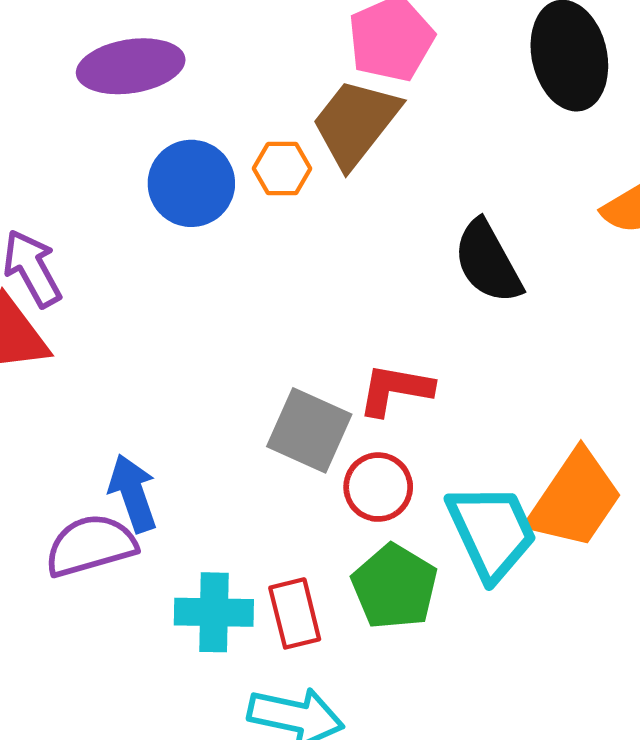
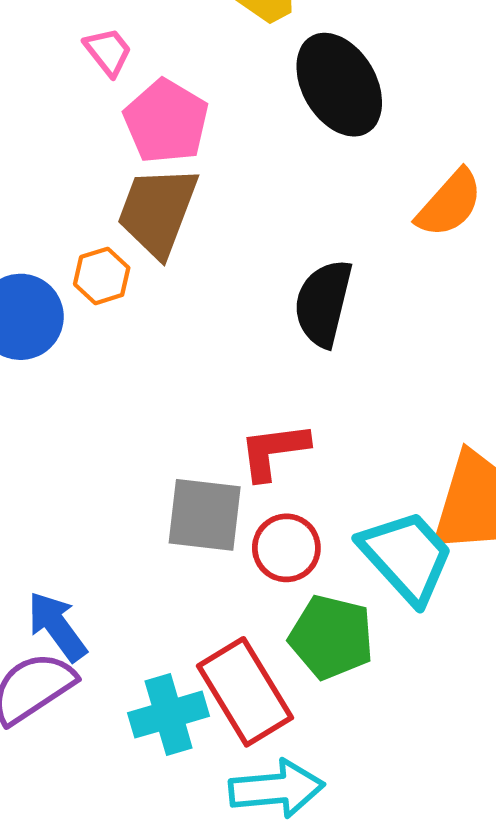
black semicircle: (488, 262) -> (323, 303), turned 60
red rectangle: (295, 613) -> (245, 692), size x1.5

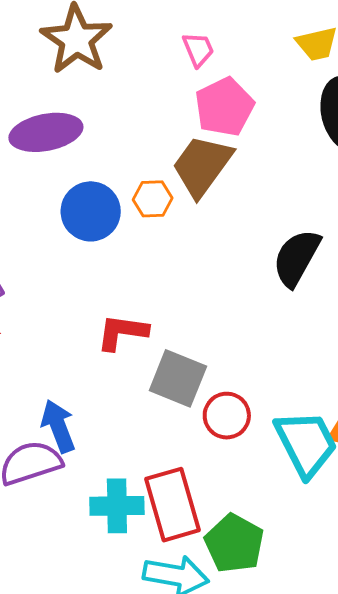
red L-shape: (274, 451) -> (122, 332), moved
green pentagon: (331, 637) -> (234, 543), moved

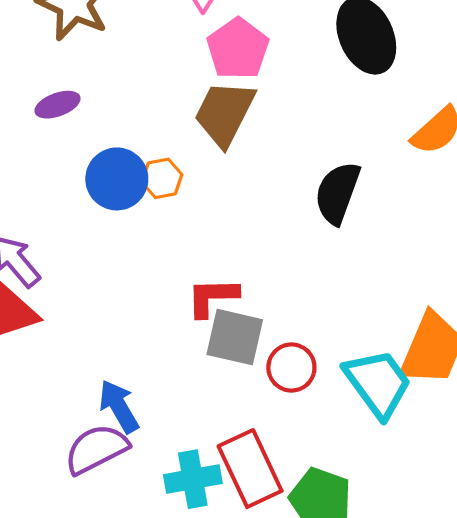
purple ellipse: (46, 132) -> (58, 105), size x0.6
orange hexagon: (153, 199) -> (162, 178), moved
red L-shape: (122, 332) -> (212, 297), moved

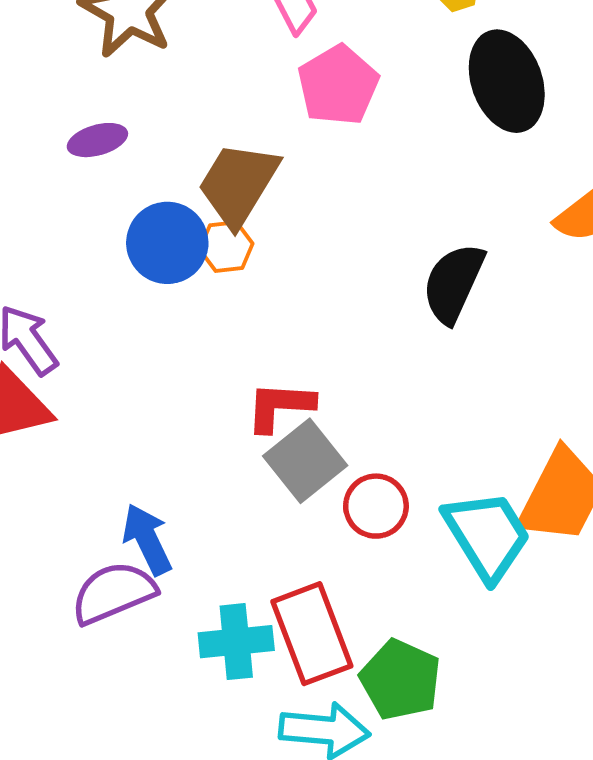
brown trapezoid: (224, 113) -> (238, 184), moved
gray square: (235, 337) -> (305, 461), turned 34

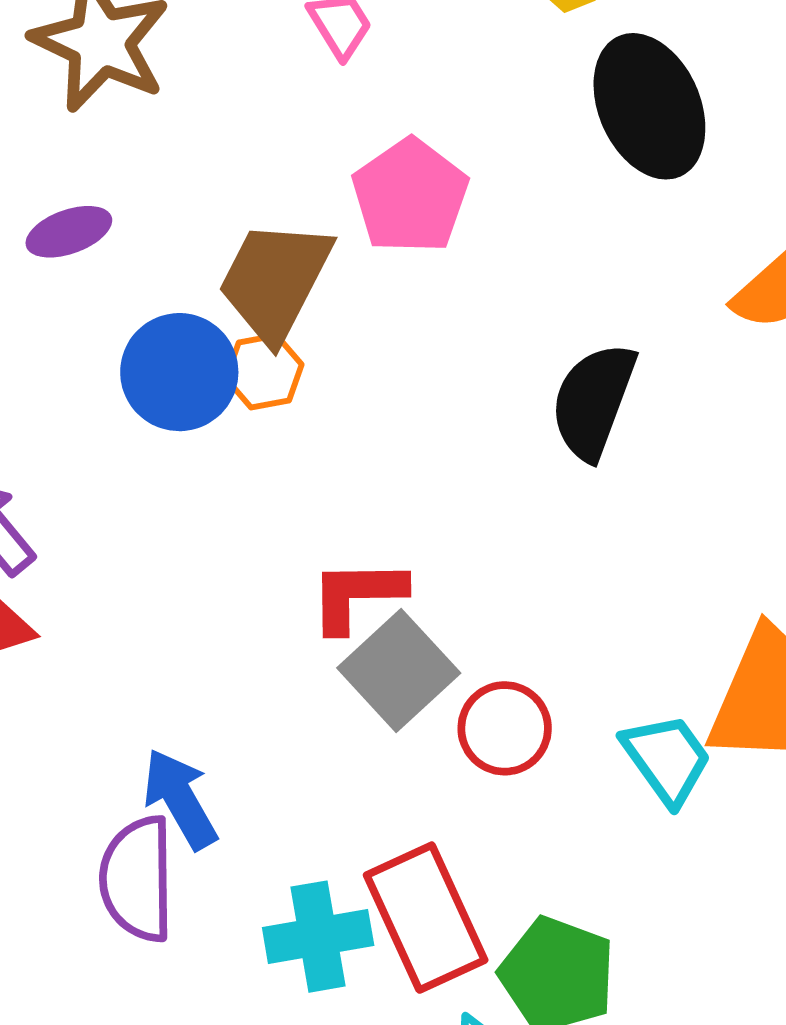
pink pentagon: (338, 85) -> (410, 196), moved
cyan trapezoid: (487, 535) -> (667, 759), size x0.7
purple semicircle: (114, 593) -> (137, 879), turned -64

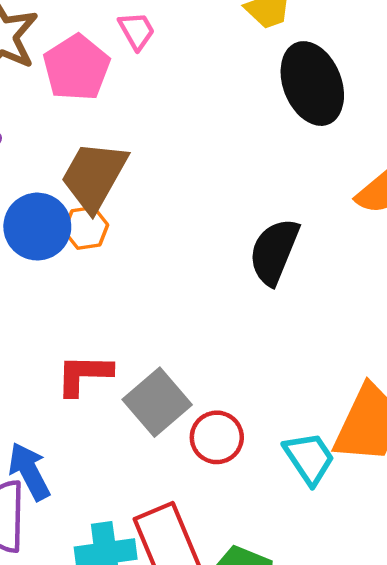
pink pentagon: (410, 196) -> (77, 68), moved
red L-shape: (357, 595) -> (84, 375), moved

